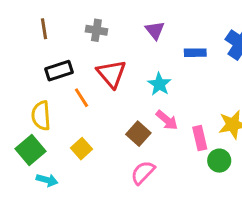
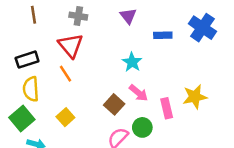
black rectangle: (59, 71) -> (27, 60), moved
red triangle: (111, 74) -> (71, 45), moved
green circle: (219, 161) -> (142, 127), moved

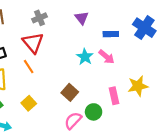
gray cross: (78, 16) -> (39, 18), turned -32
pink arrow: (138, 93) -> (107, 57), moved

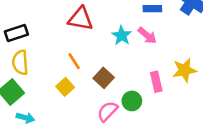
red triangle: (33, 43) -> (81, 19), moved, turned -40
orange line: (29, 67) -> (74, 61), moved
yellow square: (29, 103) -> (65, 87), moved

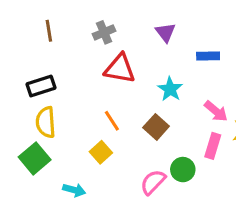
pink arrow: (147, 36) -> (216, 111), moved
brown square: (104, 78) -> (156, 127), moved
pink rectangle: (156, 82) -> (213, 146), turned 30
cyan arrow: (25, 118) -> (74, 190), moved

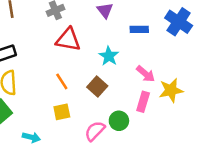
yellow square: (101, 152) -> (62, 112), moved, turned 30

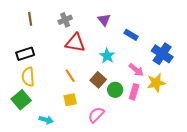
blue cross: (179, 22) -> (162, 54), moved
blue rectangle: (139, 29) -> (131, 35), turned 32
green circle: (119, 121) -> (115, 90), moved

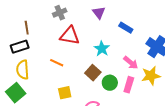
brown line: (30, 19) -> (27, 28), moved
orange line: (70, 76) -> (57, 63), moved, turned -32

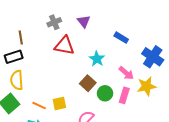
purple triangle: (99, 13) -> (84, 21), moved
orange line: (57, 63) -> (39, 106), moved

